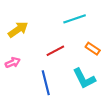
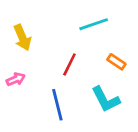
yellow arrow: (18, 29) -> (22, 38), turned 102
red line: (55, 51) -> (69, 64), turned -36

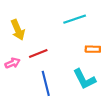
orange rectangle: (116, 62) -> (93, 49), turned -32
red line: (69, 64) -> (38, 53), moved, turned 42

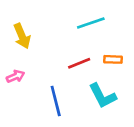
red line: (38, 53) -> (79, 63), moved

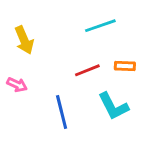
pink arrow: (15, 76) -> (17, 85), turned 48

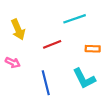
red line: (87, 70) -> (52, 44), moved

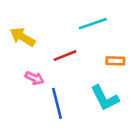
yellow arrow: (18, 29) -> (23, 37), turned 144
pink arrow: (13, 63) -> (34, 78), moved

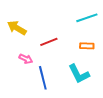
cyan line: (93, 24) -> (87, 18), moved

